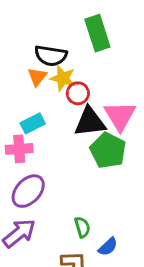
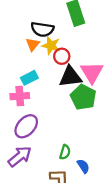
green semicircle: (82, 227) -> (65, 152), turned 32
blue semicircle: (108, 247) -> (83, 166), turned -80

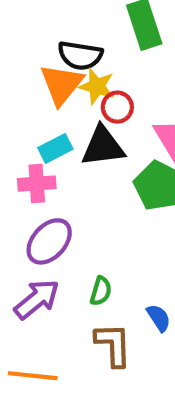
orange triangle: (33, 44) -> (62, 84), size x1.6
black triangle: (70, 77) -> (103, 146), moved
green semicircle: (65, 152) -> (101, 291), moved

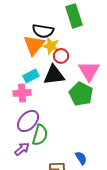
green semicircle: (101, 291) -> (40, 135), moved, size x1.5
purple arrow: (37, 299) -> (22, 149), size x0.7

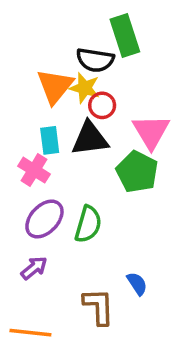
black semicircle: (43, 31) -> (95, 60), moved
cyan rectangle: (31, 76) -> (50, 140), turned -70
pink cross: (22, 93) -> (34, 170), turned 36
green semicircle: (40, 135) -> (88, 224), moved

